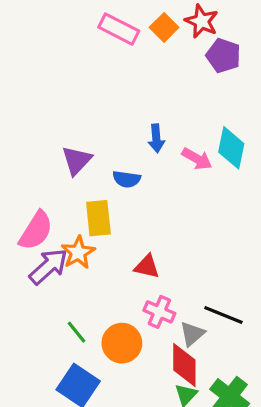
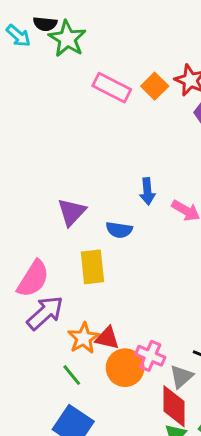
orange star: (78, 253) -> (84, 338), moved
red triangle: (147, 267) -> (107, 338), moved
orange circle: (122, 343) -> (125, 368), moved

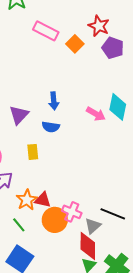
orange square: (155, 86) -> (75, 44), moved
blue arrow: (147, 191) -> (54, 101), moved
yellow rectangle: (92, 267) -> (33, 152), size x0.7

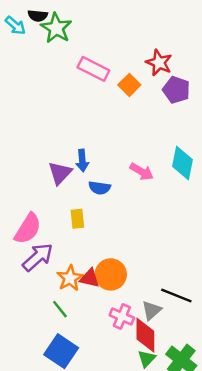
blue arrow: (54, 101) -> (82, 161), moved
pink arrow: (96, 114) -> (142, 172), moved
pink cross: (72, 212) -> (122, 317), moved
orange circle: (55, 220) -> (111, 274), moved

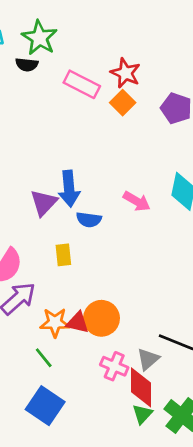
black semicircle: (38, 16) -> (27, 65), moved
red star: (159, 63) -> (125, 73), moved
blue arrow: (82, 161) -> (69, 189), size x1.4
orange star: (70, 278) -> (55, 323), turned 30

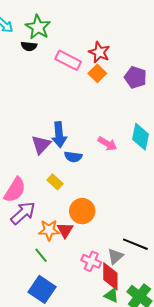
yellow rectangle: (63, 255) -> (55, 182), turned -42
orange circle: (101, 318) -> (82, 211), moved
red triangle: (78, 323) -> (65, 230), turned 48
green triangle: (142, 414) -> (111, 295), turned -49

